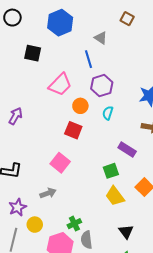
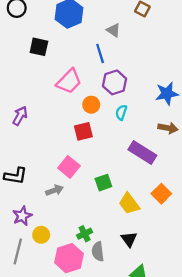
red square: (73, 130) -> (83, 131), turned -36
purple rectangle: (127, 149) -> (142, 152), size x1.4
green square: (111, 171) -> (103, 183), moved
gray arrow: (48, 193) -> (55, 190), moved
black triangle: (126, 232) -> (129, 239), moved

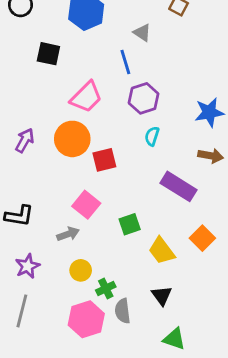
orange circle: (91, 105) -> (72, 139), moved, size x1.6
yellow circle: (41, 235) -> (81, 270), moved

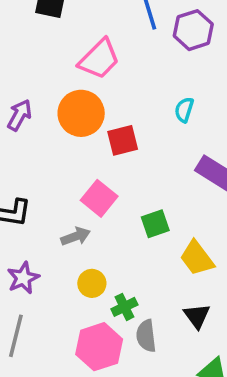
purple hexagon: (144, 98) -> (193, 30), moved

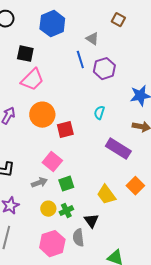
pink trapezoid: (99, 59) -> (32, 80), moved
green square: (155, 224) -> (66, 184), moved
green cross: (124, 307) -> (66, 211), moved
black triangle: (197, 316) -> (91, 221), moved

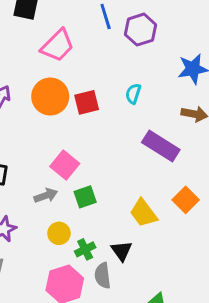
pink trapezoid: (32, 80) -> (58, 46), moved
red square: (65, 130) -> (87, 102), moved
green cross: (66, 211) -> (85, 249), moved

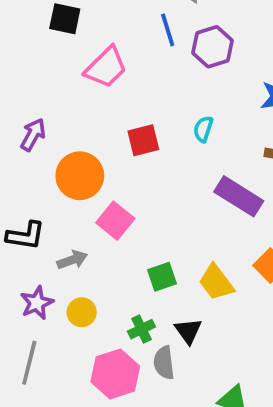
orange circle: (50, 97) -> (80, 176), moved
gray arrow: (46, 196) -> (72, 260), moved
green square: (85, 197) -> (162, 277), moved
yellow circle: (59, 233) -> (82, 312), moved

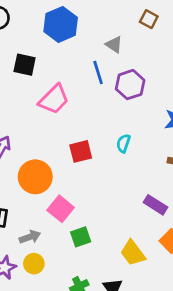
purple rectangle: (239, 196) -> (155, 205), moved, size x0.7
green square: (162, 277) -> (81, 237), moved
yellow circle: (82, 312) -> (34, 264), moved

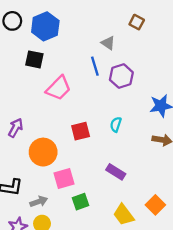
blue hexagon: (61, 24) -> (45, 26), moved
purple rectangle: (155, 205) -> (116, 172), moved
pink square: (61, 209) -> (64, 178), turned 35

